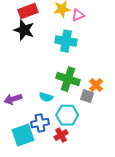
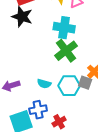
green cross: (68, 79) -> (66, 51), moved, turned 35
cyan hexagon: (67, 115) -> (69, 86), moved

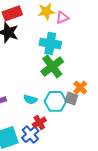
blue cross: (38, 110) -> (30, 134), moved, turned -30
red cross: (59, 122) -> (39, 122), moved

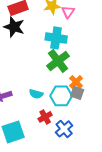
pink triangle: (62, 17) -> (68, 12), turned -32
orange cross: (80, 87) -> (76, 82), moved
blue cross: (30, 134) -> (64, 129), moved

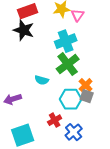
cyan cross: (56, 38) -> (66, 41), turned -30
cyan semicircle: (36, 94) -> (42, 80), moved

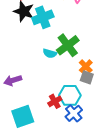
cyan cross: (66, 41) -> (43, 17), moved
cyan semicircle: (42, 80) -> (50, 53), moved
cyan hexagon: (71, 99) -> (70, 95), moved

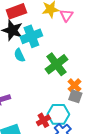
cyan semicircle: (50, 53) -> (19, 55), moved, turned 48

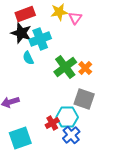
orange cross: (74, 85) -> (85, 68), moved
gray square: (75, 96) -> (84, 99), size x1.5

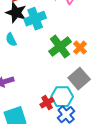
cyan semicircle: (28, 58) -> (11, 40), moved
gray square: (84, 99) -> (79, 79), turned 30

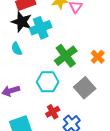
orange cross: (80, 48) -> (98, 57), moved
cyan hexagon: (62, 97) -> (48, 82), moved

